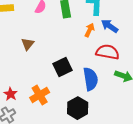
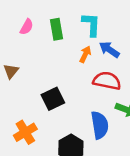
blue semicircle: (91, 79) -> (100, 125), moved

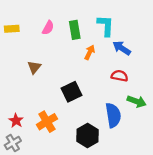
orange arrow: (85, 54) -> (90, 52), moved
red semicircle: (107, 81) -> (120, 76), size x0.7

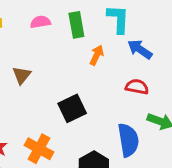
pink semicircle: (48, 28) -> (40, 22), turned -128
orange cross: (47, 122) -> (39, 149), turned -30

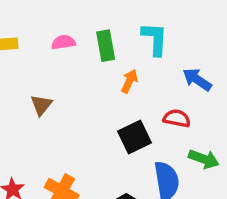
blue arrow: (140, 49) -> (197, 79), moved
black square: (72, 108) -> (134, 137), moved

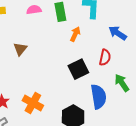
red semicircle: (177, 118) -> (105, 57), turned 91
green arrow: (204, 159) -> (122, 83), turned -144

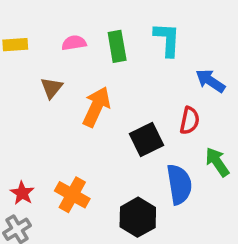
orange arrow: (75, 34) -> (96, 107), moved, size x1.6
brown triangle: (20, 49) -> (52, 88), moved

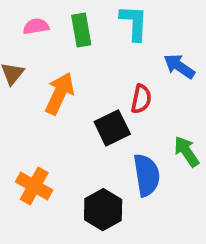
red semicircle: (190, 121) -> (141, 99), moved

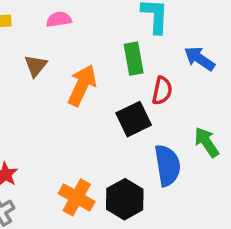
green rectangle: (81, 30) -> (134, 59), moved
orange cross: (34, 186) -> (77, 197), moved

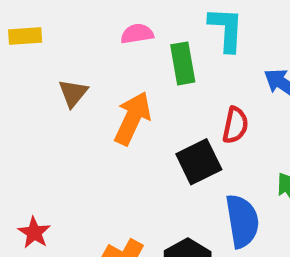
pink semicircle: (59, 19) -> (137, 34), moved
green rectangle: (134, 59) -> (183, 63), moved

